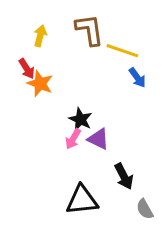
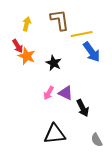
yellow line: (122, 51) -> (82, 34), turned -30
blue arrow: (137, 78) -> (92, 52), size x1.5
black star: (80, 119) -> (54, 63), moved
black arrow: (124, 176) -> (83, 108), moved

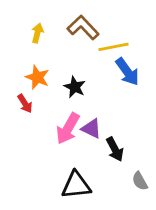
brown L-shape: (60, 20) -> (83, 27), turned -35
red arrow: (18, 46) -> (25, 104), moved
pink arrow: (49, 93) -> (68, 128), size x1.6
gray semicircle: (97, 140) -> (140, 181), moved

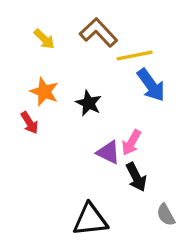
yellow arrow: (37, 33) -> (44, 39), turned 120
pink arrow: (68, 128) -> (131, 143), moved, size x0.7

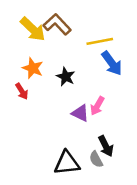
brown L-shape: (98, 32) -> (57, 24), moved
yellow arrow: (44, 39) -> (33, 29), size x1.6
black arrow: (136, 177) -> (106, 146), moved
gray semicircle: (166, 215) -> (96, 159), moved

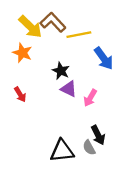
yellow line: (100, 41) -> (79, 35), moved
orange star: (33, 68) -> (22, 53), moved
red arrow: (22, 91) -> (20, 95), moved
purple triangle: (80, 113) -> (69, 89), moved

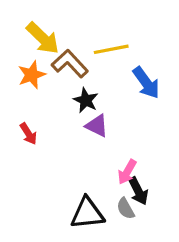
brown L-shape: (53, 22) -> (70, 64), moved
orange star: (22, 53) -> (32, 75), turned 30
pink arrow: (90, 98) -> (127, 172), moved

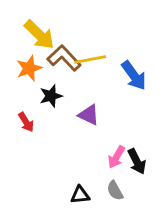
yellow line: (111, 49) -> (90, 60), moved
black star: (86, 100) -> (51, 96), moved, turned 30
black arrow: (138, 191) -> (137, 161), moved
black triangle: (87, 213) -> (80, 195), size x0.6

